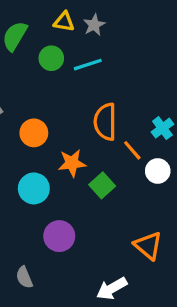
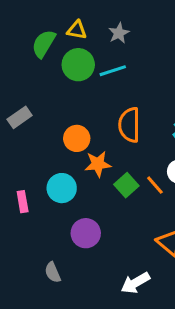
yellow triangle: (64, 22) -> (77, 30), moved
green circle: (51, 58) -> (78, 65), size x1.4
orange circle: (34, 133) -> (77, 138), moved
orange line: (132, 150) -> (155, 185), moved

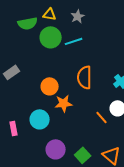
green semicircle: (44, 44) -> (28, 23), turned -132
green square: (126, 185) -> (83, 155), moved

